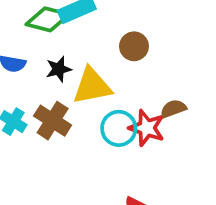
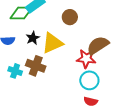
brown semicircle: (173, 109) -> (98, 45), size x1.6
cyan circle: (119, 128) -> (89, 80), moved

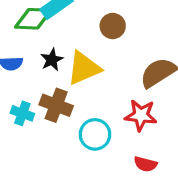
red star: (86, 59) -> (141, 115), moved
cyan circle: (89, 80) -> (95, 134), moved

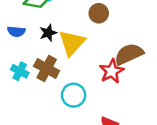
yellow triangle: (84, 68) -> (72, 43), turned -32
red star: (141, 115) -> (112, 71), moved, turned 30

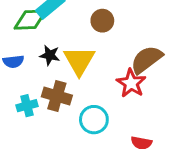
black star: (48, 33) -> (50, 55), turned -30
cyan cross: (20, 71) -> (27, 106), turned -30

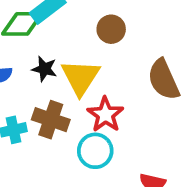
brown semicircle: (147, 60) -> (164, 80), turned -80
red star: (131, 83) -> (105, 115), moved

